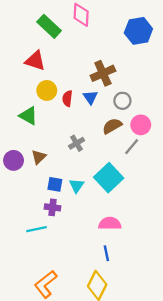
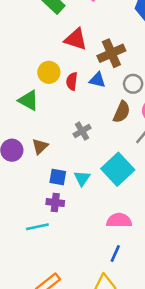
red triangle: (35, 61) -> (76, 39), moved
blue triangle: (90, 97) -> (97, 80), turned -42
brown semicircle: (112, 126) -> (122, 112), turned 144
blue line: (106, 253) -> (115, 254), turned 35

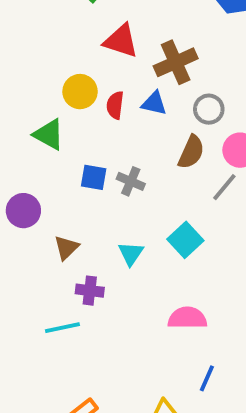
gray cross: (82, 131) -> (131, 181), turned -36
brown triangle: (40, 146) -> (66, 248), moved
cyan square: (118, 169) -> (185, 240), size x0.7
blue square: (58, 177) -> (94, 177), moved
blue line: (115, 254) -> (207, 378), moved

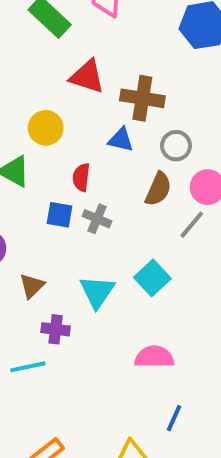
brown cross: (176, 62) -> (142, 98), turned 33
red semicircle: (115, 105) -> (81, 177), moved
cyan triangle: (131, 254) -> (97, 292), size x1.4

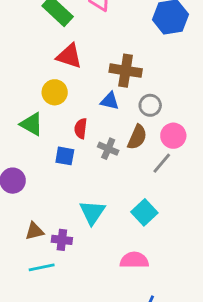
red triangle: (87, 77) -> (69, 56), moved
gray cross: (97, 219) -> (108, 149), moved
cyan square: (152, 278) -> (144, 212), moved
brown triangle: (32, 286) -> (34, 231), moved, turned 30

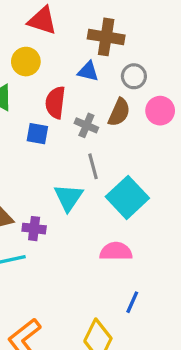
red semicircle: (81, 128) -> (55, 102), size x1.4
gray line: (162, 163) -> (93, 166), moved, turned -55
cyan square: (144, 212) -> (127, 197), size x1.4

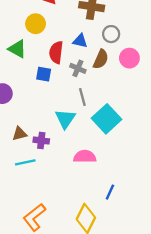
blue triangle: (88, 71) -> (80, 41), moved
pink semicircle: (116, 251) -> (85, 157), moved

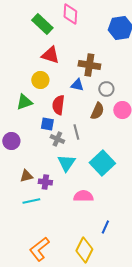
blue triangle: (80, 41) -> (77, 85), moved
green triangle: (17, 49) -> (24, 102), turned -48
gray cross: (78, 68) -> (57, 139), moved
gray line: (82, 97) -> (76, 132), moved

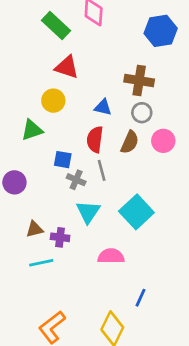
brown cross: (89, 65) -> (139, 80), moved
red semicircle: (58, 105) -> (95, 139), moved

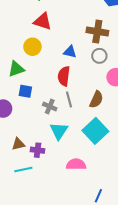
brown semicircle: (130, 142) -> (96, 99), moved
blue square: (63, 160) -> (25, 91), moved

